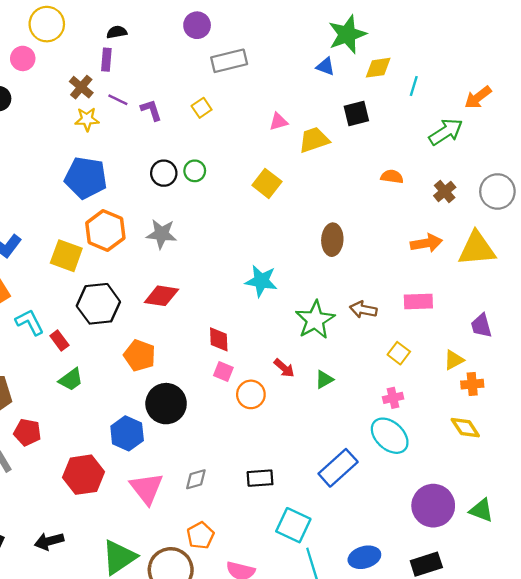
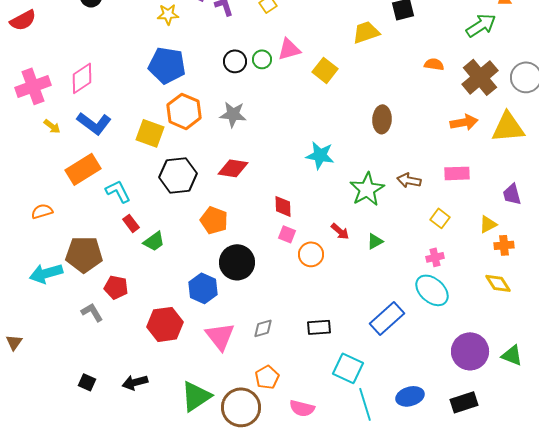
pink triangle: (278, 122) -> (289, 49), moved, size x1.4
brown cross: (445, 191) -> (480, 77), size x1.8
red rectangle: (59, 341) -> (131, 223), moved

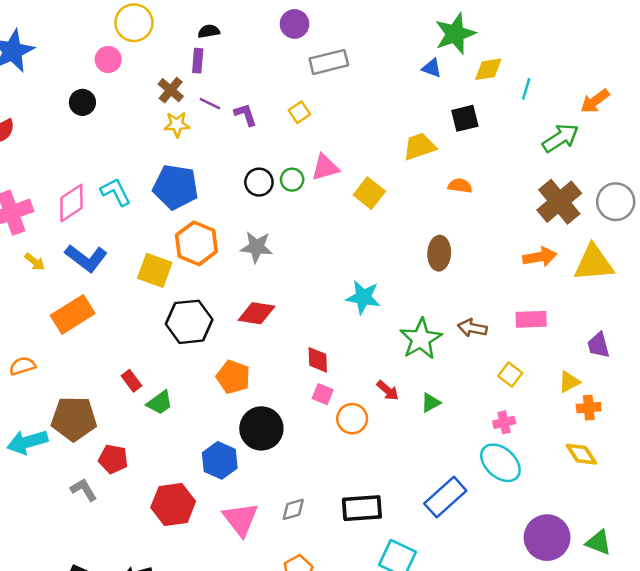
orange semicircle: (434, 64) -> (460, 186), moved
cyan L-shape: (118, 191) -> (116, 192), moved
black rectangle: (319, 327) -> (362, 508), size x1.4

